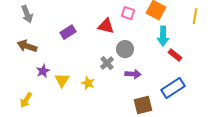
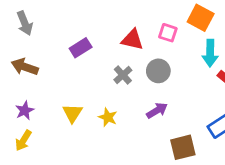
pink square: (128, 13) -> (168, 33), moved
gray cross: (107, 63) -> (123, 75), moved
purple star: (43, 71) -> (25, 110), moved
purple arrow: (133, 74) -> (157, 110), moved, turned -35

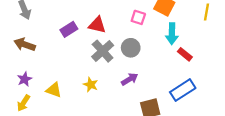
red triangle: (132, 40) -> (97, 25), moved
gray cross: (123, 75) -> (103, 51), size x1.5
yellow triangle: (72, 113) -> (54, 90), moved, turned -42

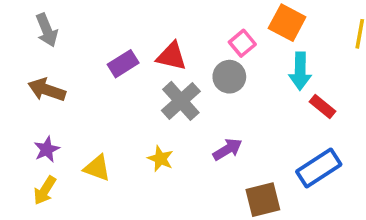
pink square: (138, 17) -> (242, 43), turned 32
gray circle: (131, 48) -> (229, 77), moved

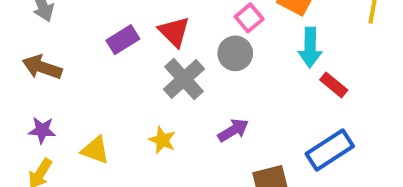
red triangle: (172, 56) -> (174, 32), turned 32
purple star: (47, 149) -> (42, 130), turned 30

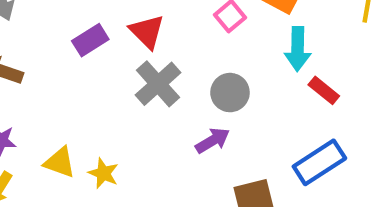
gray circle: (235, 53) -> (230, 93), moved
yellow star: (162, 140) -> (103, 173), moved

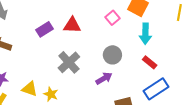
red triangle: (147, 31) -> (72, 25), turned -42
gray cross: (158, 84) -> (69, 62), moved
red rectangle: (324, 90) -> (150, 62), moved

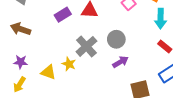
gray circle: (112, 55) -> (116, 39), moved
yellow star: (51, 94) -> (69, 64), moved

